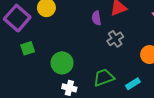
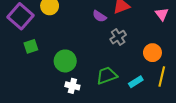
purple semicircle: (96, 18) -> (99, 16), turned -48

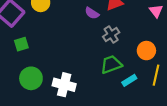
green circle: (65, 61) -> (31, 78), moved
green trapezoid: (107, 75) -> (111, 64), moved
white cross: (72, 86) -> (64, 85), size x1.5

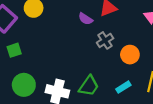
orange circle: (146, 51) -> (130, 55), moved
green trapezoid: (111, 64) -> (89, 86), moved, turned 145

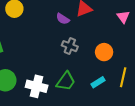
gray cross: (105, 40) -> (70, 46), moved, turned -35

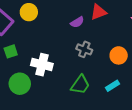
purple semicircle: (63, 19) -> (77, 22), turned -64
white cross: (37, 86) -> (42, 65), moved

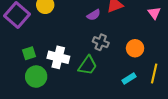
green square: (11, 51) -> (29, 53), moved
green trapezoid: (80, 85) -> (88, 65), moved

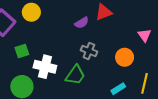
pink triangle: (154, 13) -> (144, 35), moved
green square: (29, 53) -> (22, 51), moved

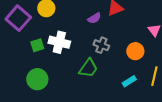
white cross: (45, 67) -> (59, 42), moved

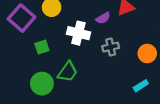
white cross: (59, 42) -> (78, 33), moved
gray cross: (101, 45) -> (111, 47), turned -35
green trapezoid: (88, 68) -> (68, 72), moved

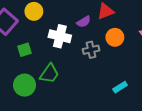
orange circle: (147, 53) -> (115, 37), moved

